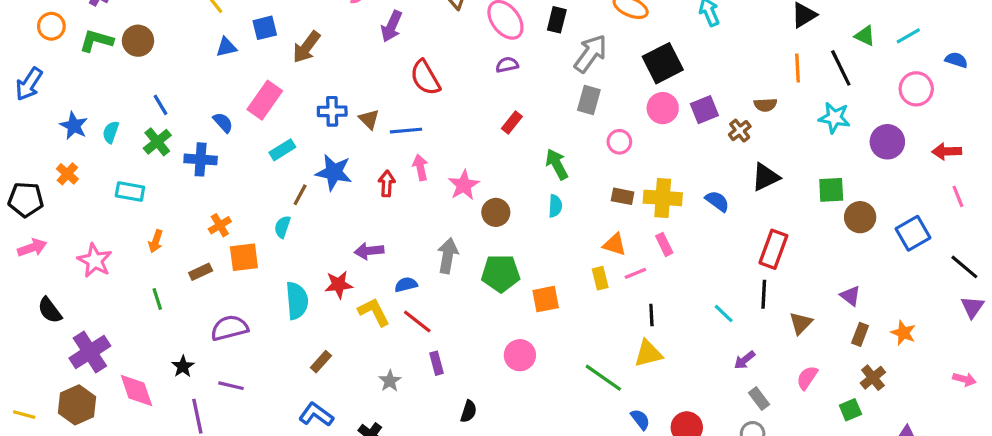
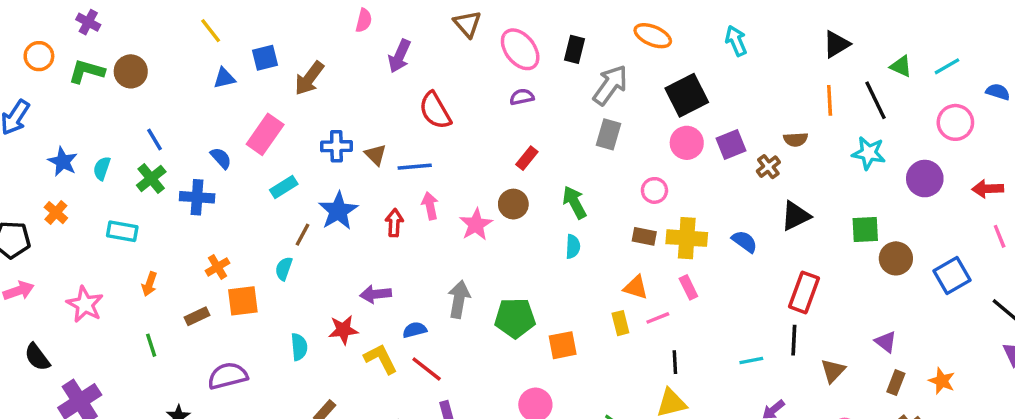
pink circle: (619, 142) -> (654, 190), moved
blue star: (334, 172) -> (338, 211), turned 30
brown circle: (496, 212) -> (513, 204), moved
cyan semicircle: (297, 301) -> (299, 347), size x0.7
cyan line: (724, 313) -> (751, 360), turned -55

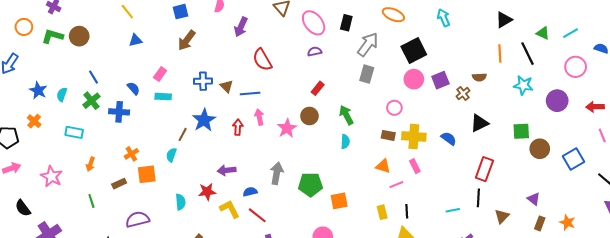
blue square: (265, 58) -> (181, 12), moved
pink rectangle: (265, 134) -> (160, 74), size x0.6
cyan rectangle: (284, 187) -> (163, 97), moved, turned 35
yellow rectangle: (620, 323) -> (382, 212), moved

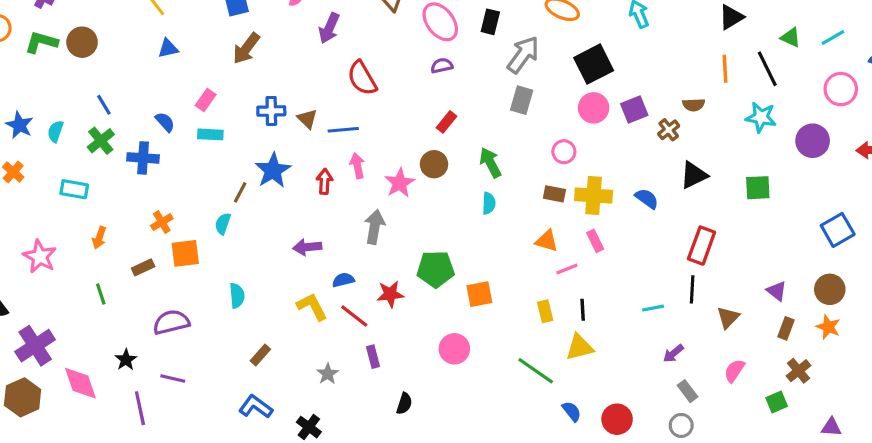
brown circle: (540, 149) -> (830, 289), moved
gray arrow: (277, 173) -> (375, 227), moved
red star: (207, 192) -> (390, 294), moved

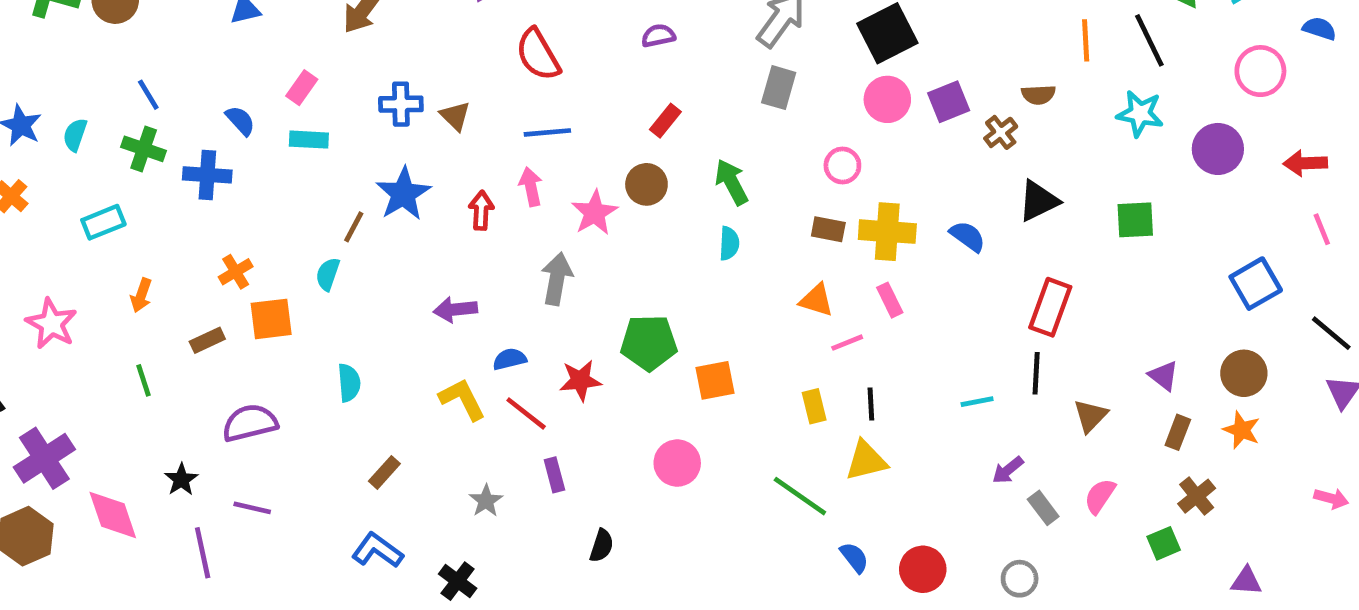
blue line: (343, 130) -> (547, 132), moved
green cross: (101, 141) -> (144, 149), turned -32
cyan rectangle: (74, 189) -> (103, 222), turned -32
gray rectangle: (687, 391) -> (1043, 508), moved

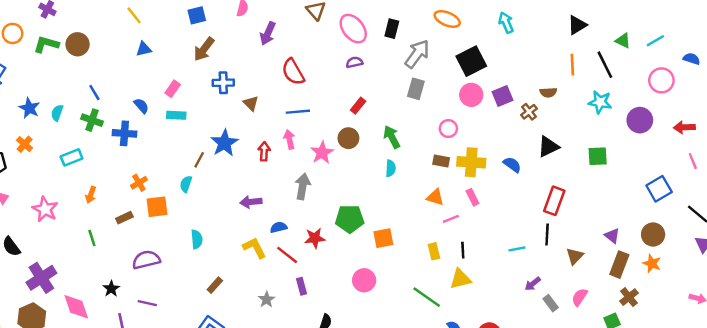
blue cross: (401, 104) -> (223, 83), moved
brown rectangle: (1178, 432) -> (619, 265), size x1.5

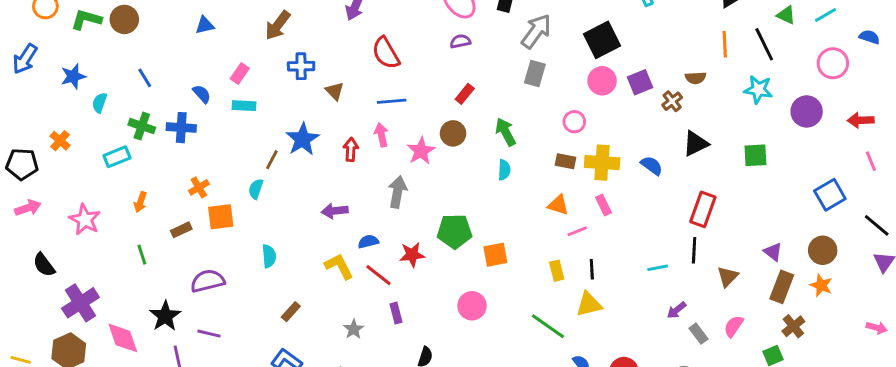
blue star: (29, 108) -> (73, 76), moved, turned 30
green cross: (92, 120) -> (142, 126), moved
black star: (111, 289) -> (165, 316), size x1.5

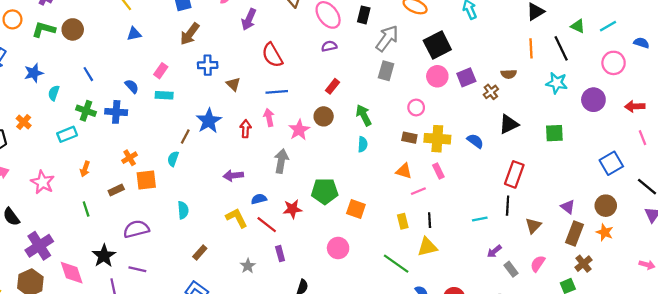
orange square: (495, 255) -> (356, 209), turned 30

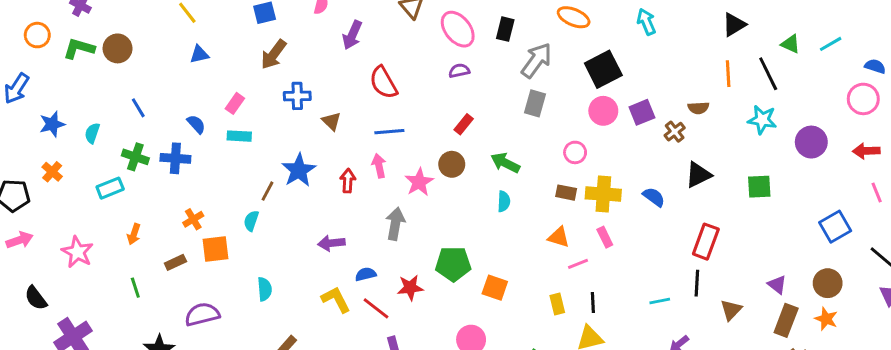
pink circle: (614, 63) -> (863, 99), moved
blue star: (34, 73) -> (52, 124), moved
green arrow: (364, 115) -> (505, 163), turned -35

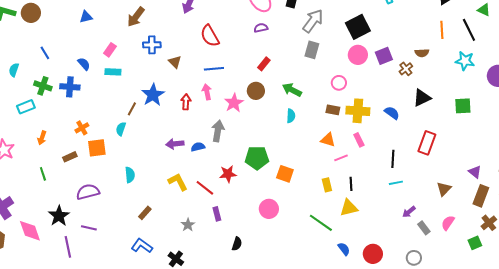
blue semicircle: (366, 274) -> (198, 147), moved
black line: (697, 283) -> (393, 159), moved

